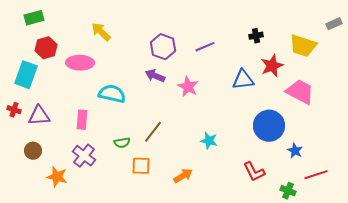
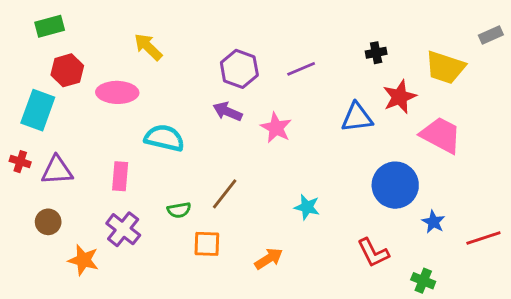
red line: (316, 175) -> (483, 238), moved

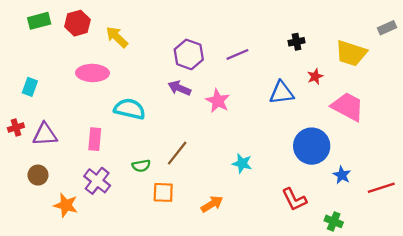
red hexagon: (67, 70) -> (77, 23), moved
red star: (400, 97) -> (315, 76), size x0.6
cyan rectangle: (38, 110) -> (30, 87), size x0.6
red cross: (20, 162) -> (16, 127), turned -35

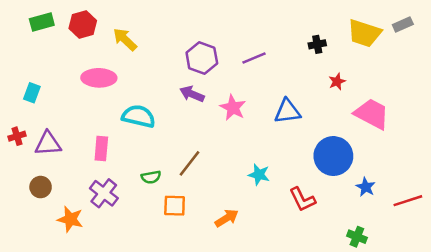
gray rectangle: (387, 28) -> (403, 24), moved
yellow trapezoid: (351, 53) -> (364, 33), moved
blue triangle: (282, 93) -> (287, 111), moved
red L-shape: (294, 199) -> (302, 199), moved

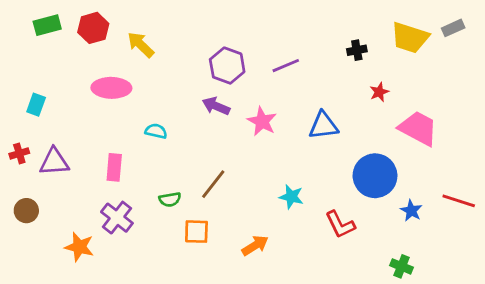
cyan semicircle: (139, 116) -> (156, 131), size x0.6
brown circle: (41, 187) -> (26, 211), moved
red line: (408, 201) -> (459, 201), moved, turned 36

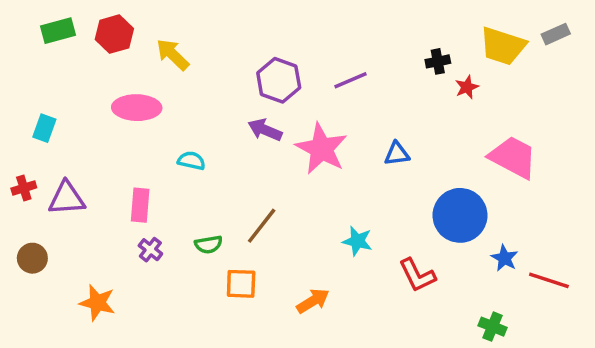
red star: (379, 92) -> (467, 87), moved
pink star: (262, 121) -> (321, 149), size x1.4
blue triangle: (323, 126) -> (397, 154), size x0.7
red line: (459, 201) -> (549, 280), moved
purple cross: (117, 218) -> (150, 250), moved, size x0.6

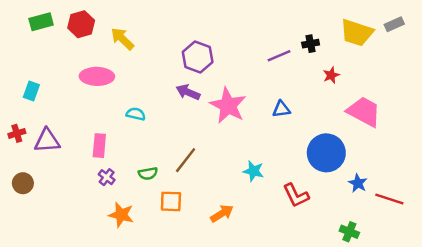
purple line: (351, 80) -> (279, 56), moved
red star: (467, 87) -> (331, 75), moved
orange star: (97, 303) -> (121, 215), moved

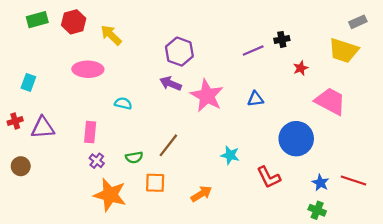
yellow trapezoid: (357, 33) -> (344, 50), moved
blue star: (358, 183) -> (320, 183), moved
orange star: (121, 215) -> (110, 195), size x1.4

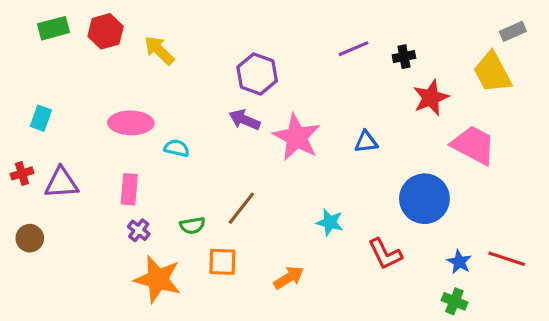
purple line: (253, 50) -> (353, 49), moved
yellow trapezoid: (344, 50) -> (492, 72), turned 44
red star: (301, 68) -> (431, 98), size x1.6
pink ellipse: (88, 69) -> (131, 123), moved

